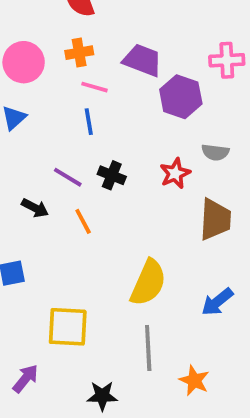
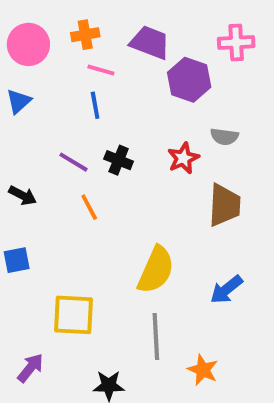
black arrow: (35, 208) -> (23, 195), moved

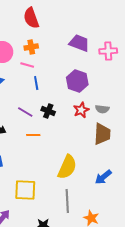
purple trapezoid: (150, 43) -> (79, 43), moved
pink line: (101, 70) -> (27, 65), moved
purple hexagon: (189, 80) -> (77, 81), moved
gray semicircle: (224, 137) -> (102, 109), moved
orange line: (89, 207) -> (33, 135), turned -64

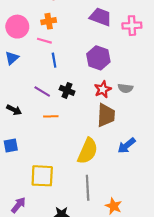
brown trapezoid: (102, 134) -> (106, 115), moved
blue arrow: (103, 177) -> (127, 146), moved

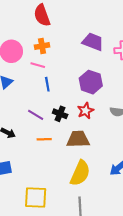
red star: (103, 89) -> (85, 111), moved
brown trapezoid: (106, 115) -> (78, 139), moved, turned -95

